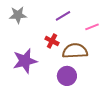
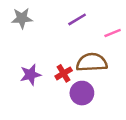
red cross: (52, 41) -> (64, 73), moved, turned 32
purple star: (25, 61) -> (30, 75), size x0.7

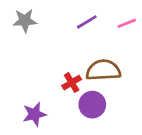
pink line: (113, 33) -> (127, 23), moved
purple star: (30, 75) -> (34, 114), moved

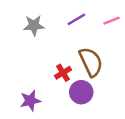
gray star: (25, 21) -> (34, 25), moved
brown semicircle: (103, 70) -> (91, 62), turned 68

